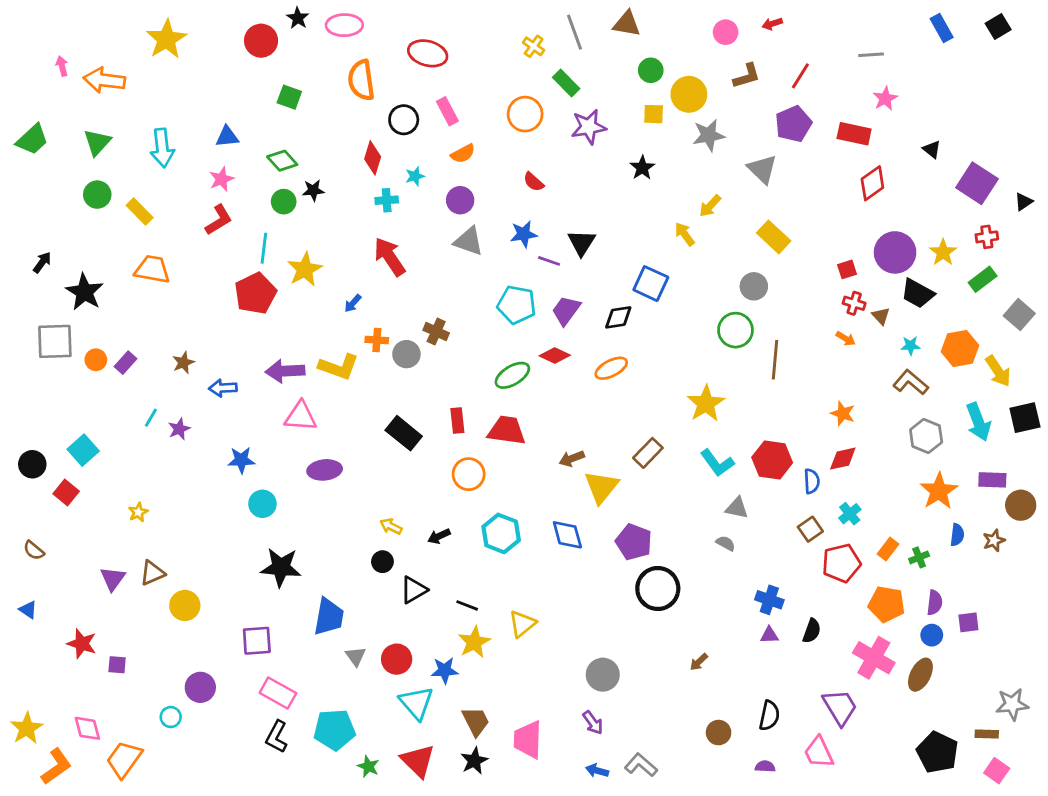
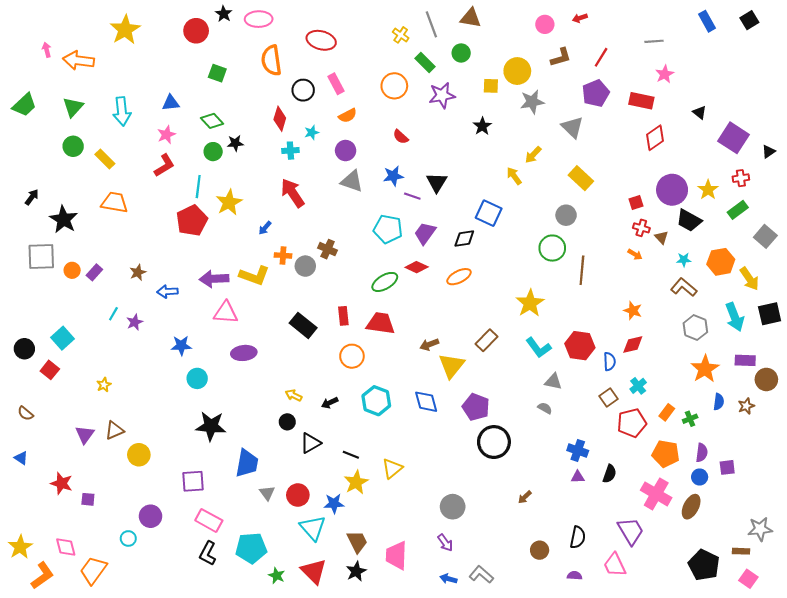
green circle: (651, 70) -> (461, 53), moved

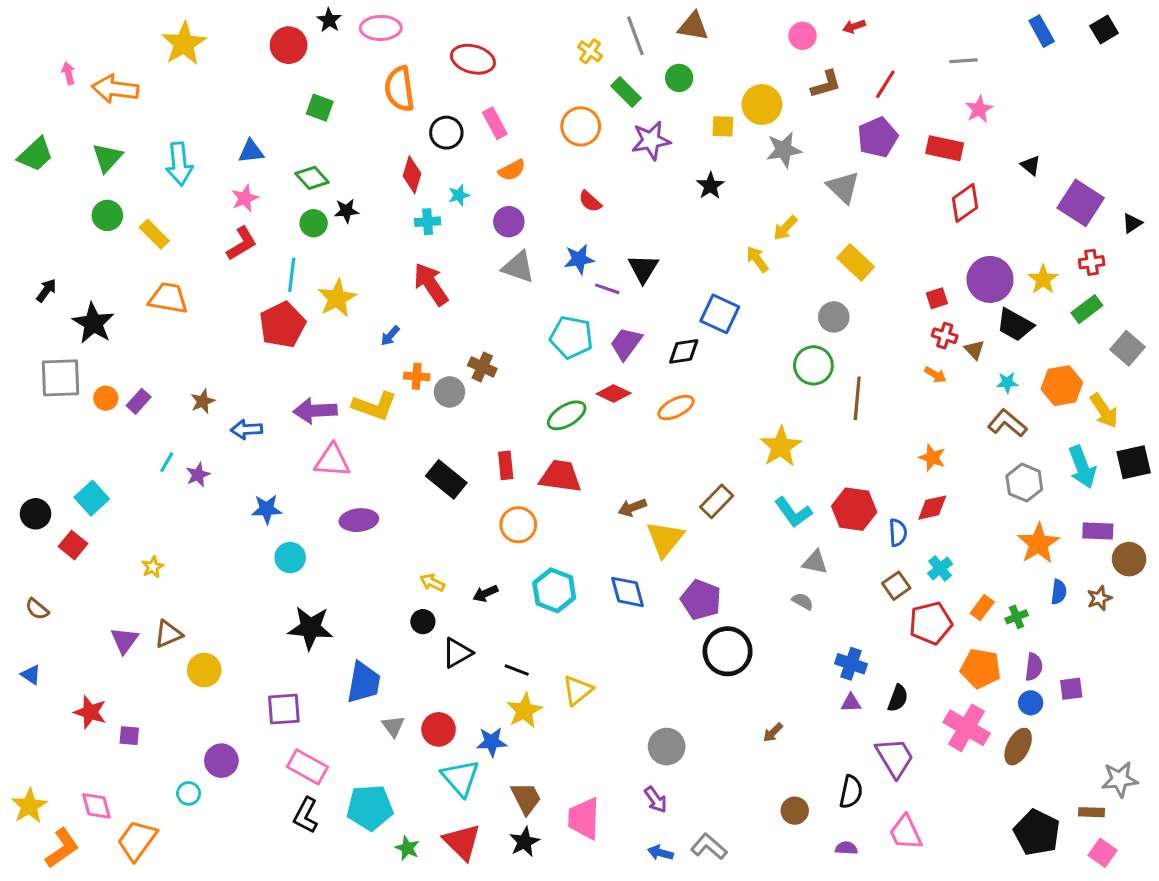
purple trapezoid: (631, 531) -> (895, 758), moved

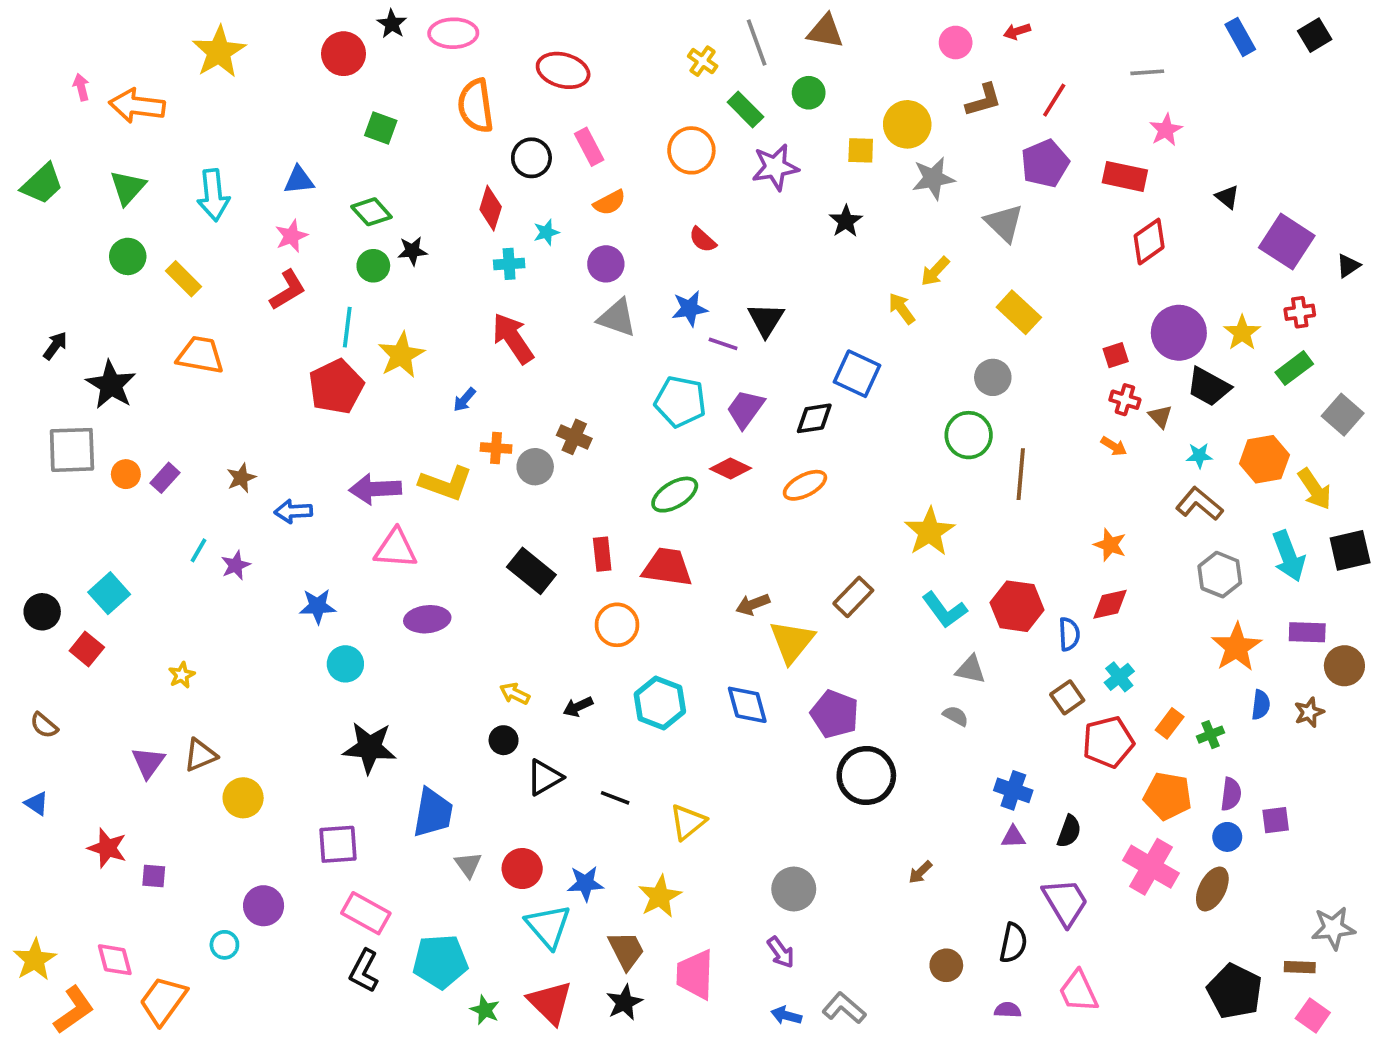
yellow star: (524, 711) -> (660, 896), moved

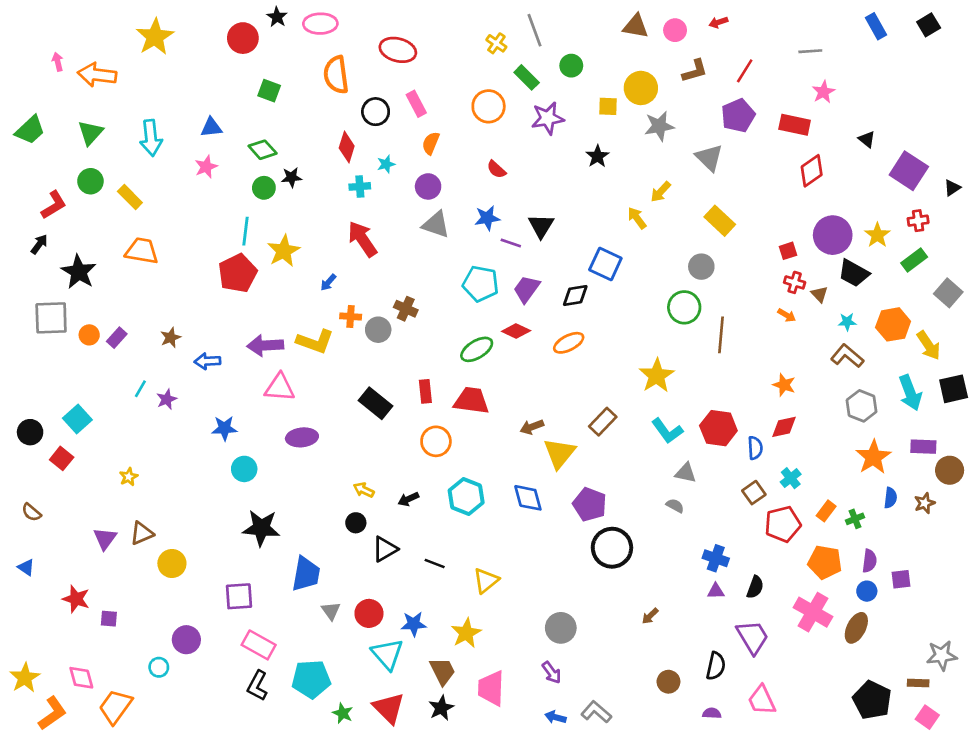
brown triangle: (825, 31) -> (636, 26), moved
orange semicircle: (610, 203) -> (431, 143), turned 140
red L-shape: (288, 290) -> (54, 205), moved

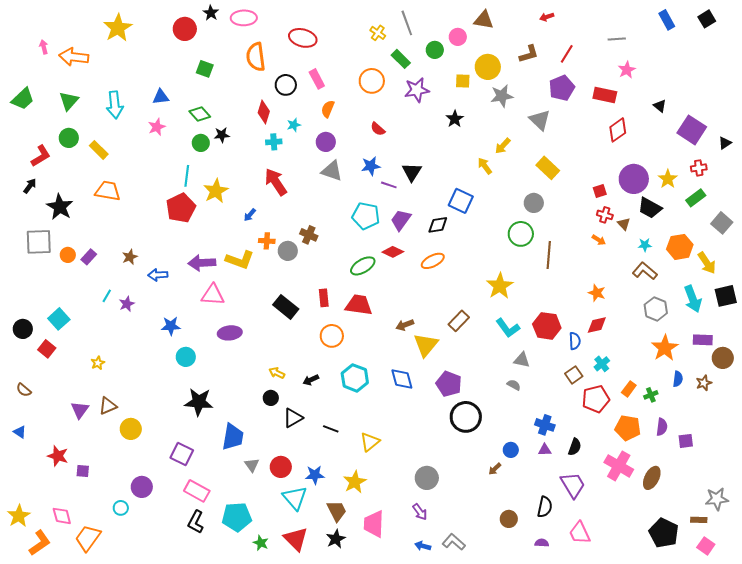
pink circle: (675, 30) -> (458, 37), moved
blue circle: (867, 591) -> (511, 450), moved
purple square: (239, 596) -> (182, 454), turned 30

